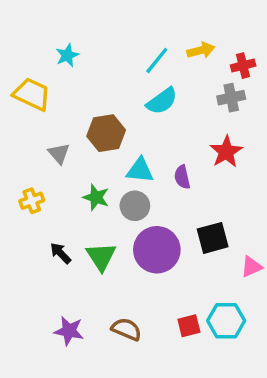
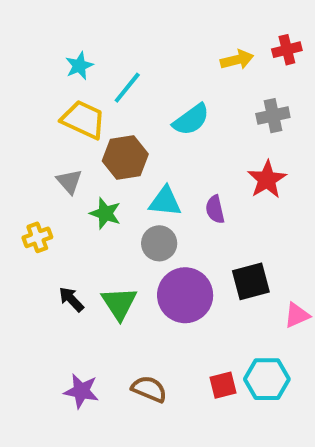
cyan line: (157, 60) -> (127, 88), moved
red cross: (243, 66) -> (287, 50), moved
yellow trapezoid: (32, 94) -> (83, 120), moved
green star: (96, 197) -> (105, 213), moved

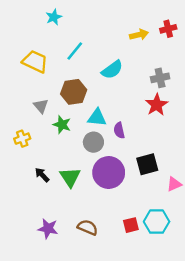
cyan star: (79, 66) -> (54, 17), moved
gray cross: (273, 116) -> (160, 78), moved
yellow trapezoid: (83, 120) -> (35, 62), moved
purple semicircle: (215, 209) -> (119, 130), moved

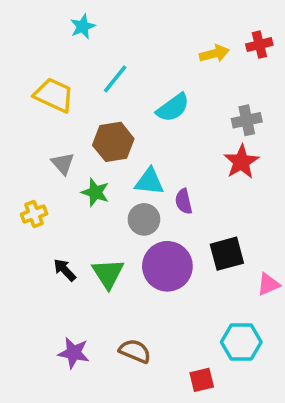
red square: (131, 225) -> (202, 380), moved

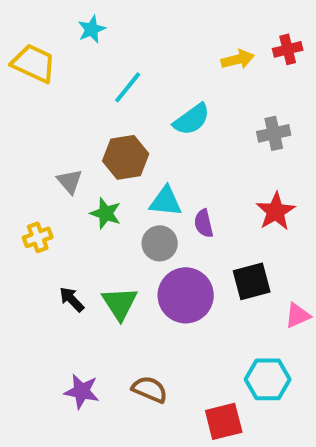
yellow trapezoid: (54, 95) -> (34, 63), moved
red star: (241, 162) -> (276, 211), moved
red square: (202, 380) -> (224, 421), size x1.4

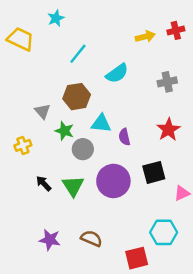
gray circle: (160, 243) -> (83, 149), moved

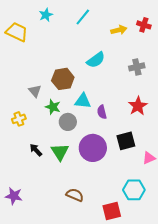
red cross: (176, 30) -> (144, 25), turned 32
cyan line: (78, 54) -> (83, 17), moved
purple star: (50, 240) -> (14, 196), moved

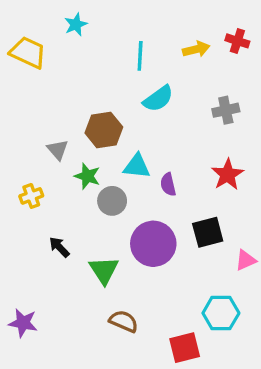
cyan line: (83, 17) -> (140, 56), moved, turned -36
green triangle: (60, 152) -> (104, 270), moved

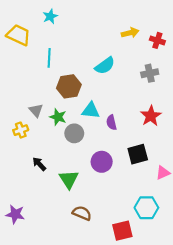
red cross: (237, 41) -> (157, 40), moved
cyan line: (140, 56) -> (49, 58), moved
gray triangle: (58, 150) -> (36, 110), moved
purple circle: (153, 244) -> (102, 162), size x0.7

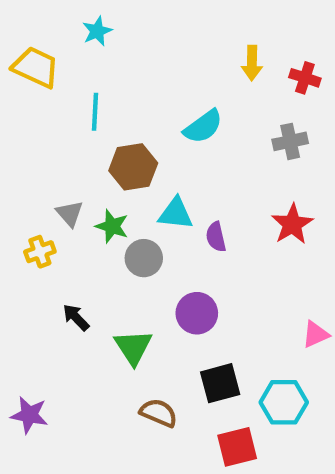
yellow arrow: (130, 33) -> (252, 63), turned 105
black square: (138, 154) -> (220, 383), moved

